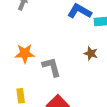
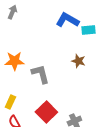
yellow rectangle: (21, 96) -> (10, 102), turned 32

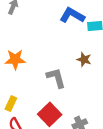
gray L-shape: (40, 74) -> (56, 78), moved

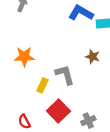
yellow rectangle: (11, 104) -> (42, 85), moved

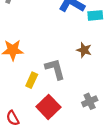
gray cross: (88, 121) -> (90, 101), moved

